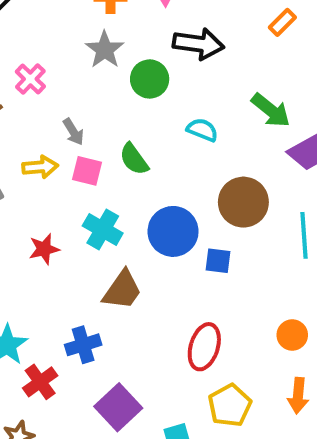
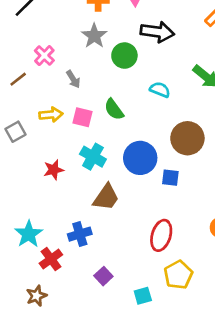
gray arrow: (73, 132) -> (73, 79), moved
purple square: (118, 407) -> (103, 276), size x0.6

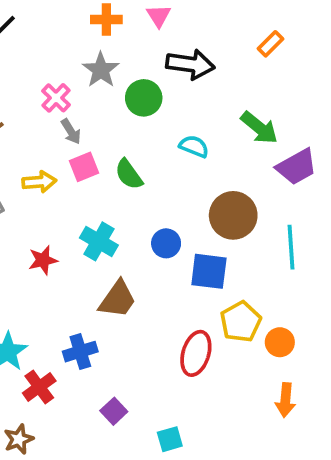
pink cross: (44, 56) -> (56, 98), moved
pink square: (82, 117) -> (84, 167), moved, turned -36
blue circle: (140, 158) -> (166, 243), size x0.6
blue square: (170, 178) -> (209, 271), size x1.5
yellow pentagon: (178, 275) -> (241, 322), moved

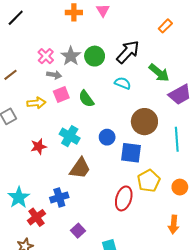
black arrow: (190, 64) -> (128, 52), moved, turned -55
gray star: (101, 70) -> (71, 56), moved
gray arrow: (71, 131) -> (54, 75), turned -48
orange circle: (280, 342) -> (180, 187), moved

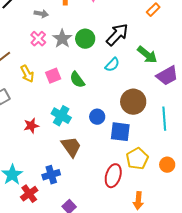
gray arrow: (54, 75) -> (41, 14), moved
cyan semicircle: (123, 83) -> (112, 65), turned 112
yellow arrow: (36, 103) -> (27, 74), moved, turned 66
brown trapezoid: (80, 168) -> (71, 147), turned -70
orange arrow: (174, 224) -> (138, 201), moved

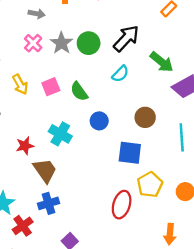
brown circle: (133, 102) -> (145, 117), size x0.7
blue circle: (97, 117) -> (99, 121), moved
brown trapezoid: (71, 147) -> (45, 170), moved
orange arrow: (138, 201) -> (170, 234), moved

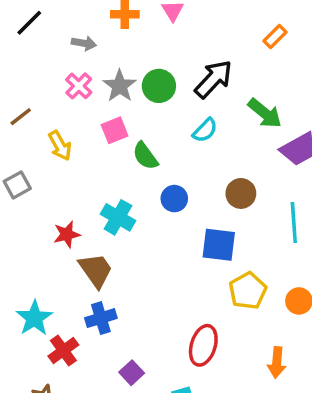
pink square: (51, 87) -> (115, 130), moved
red ellipse: (122, 205) -> (203, 345), moved

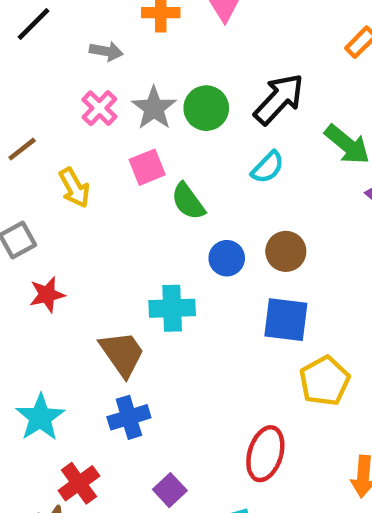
brown circle: (241, 193) -> (286, 251), moved
cyan cross: (118, 217) -> (172, 308), moved, turned -32
red star: (67, 234) -> (47, 295), moved
red cross: (63, 350) -> (79, 483), moved

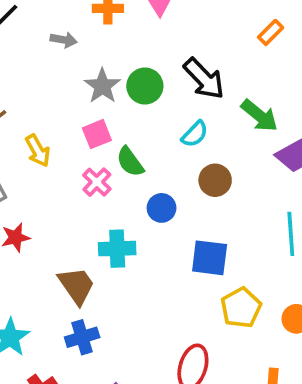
black arrow: (279, 99) -> (204, 79), turned 93
pink cross: (99, 108) -> (97, 182), moved
brown circle: (286, 251) -> (215, 180), moved

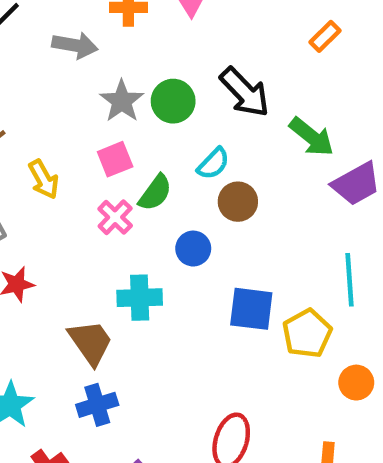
gray arrow: (64, 40) -> (75, 45), size x1.4
cyan semicircle: (195, 134) -> (213, 164), moved
green semicircle: (130, 162) -> (155, 193), turned -108
brown circle: (215, 180) -> (238, 202), moved
yellow pentagon: (241, 308) -> (307, 333), moved

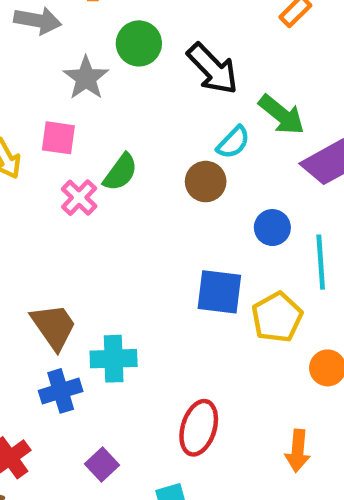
green circle: (173, 101) -> (139, 43), moved
pink square: (115, 159) -> (58, 138), moved, turned 30
cyan semicircle: (213, 164) -> (233, 142), moved
blue circle: (193, 249) -> (272, 228), moved
cyan cross: (140, 298) -> (114, 359), moved

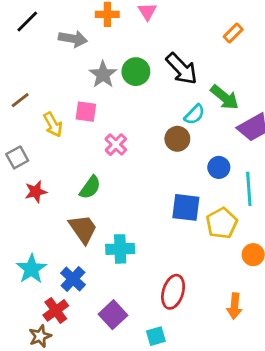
green circle: (139, 43) -> (136, 72), moved
green semicircle: (120, 172) -> (90, 187), moved
pink cross: (79, 198) -> (116, 145), moved
blue cross: (61, 391) -> (73, 279), moved, turned -30
purple square: (102, 465) -> (113, 315), size x1.4

